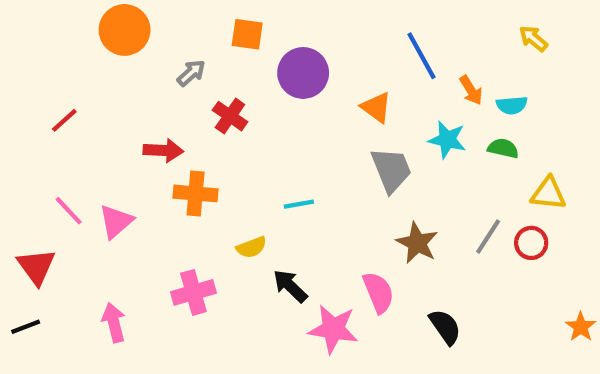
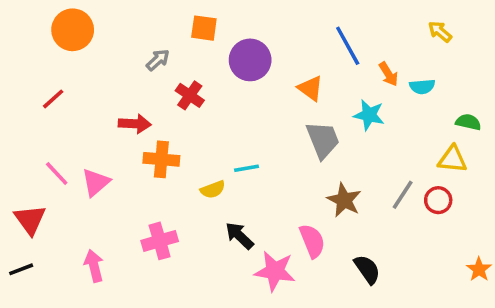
orange circle: (125, 30) -> (73, 30), moved
green semicircle: (503, 148) -> (468, 122), moved
yellow semicircle: (251, 247) -> (213, 189), moved

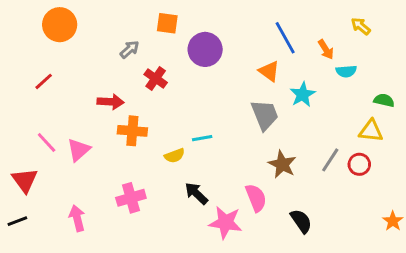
orange arrow: (388, 74) -> (326, 49), moved
orange triangle: (310, 88) -> (269, 71), moved
cyan star: (369, 115) -> (303, 94), turned 30

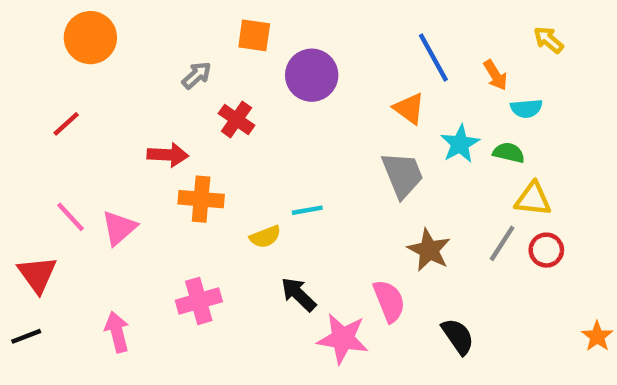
green semicircle: (384, 100) -> (509, 153), moved
yellow triangle: (371, 131) -> (533, 199), moved

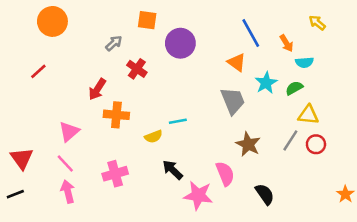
green semicircle: (509, 153) -> (294, 88), turned -42
red arrow: (168, 155) -> (97, 89), turned 120
pink line: (70, 217) -> (65, 163), moved

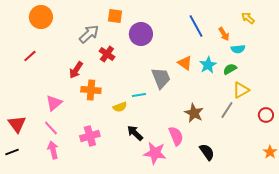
gray arrow: (114, 43) -> (89, 34), size x1.5
orange triangle: (237, 62) -> (185, 63), moved
gray trapezoid: (233, 101) -> (161, 78), moved
yellow triangle: (308, 115) -> (241, 90), turned -36
red circle: (316, 144) -> (266, 115), moved

